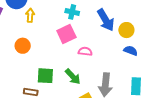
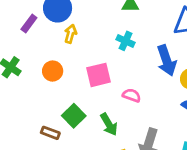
pink square: (66, 34) -> (98, 75), moved
green square: (45, 76) -> (74, 116), turned 30

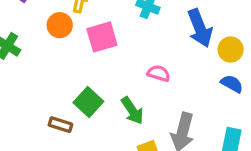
orange circle: (53, 71) -> (60, 25), moved
pink square: (98, 75) -> (102, 37), moved

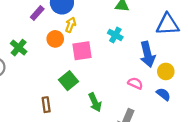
pink semicircle: (159, 73) -> (135, 83), moved
green square: (88, 102) -> (69, 81), moved
brown rectangle: (60, 125) -> (46, 105), turned 56

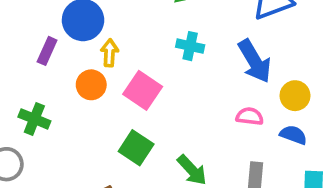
pink square: (82, 51) -> (143, 90), turned -30
yellow circle: (166, 71) -> (295, 96), moved
blue semicircle: (163, 94) -> (293, 135), moved

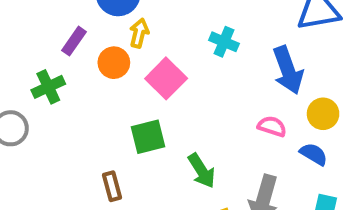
purple rectangle: (47, 51) -> (74, 41), moved
green cross: (34, 119) -> (48, 87), turned 32
green square: (136, 148) -> (148, 137), turned 32

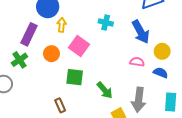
purple rectangle: (74, 41) -> (29, 34), size x1.5
orange circle: (114, 63) -> (51, 54), moved
green square: (148, 137) -> (75, 77), turned 30

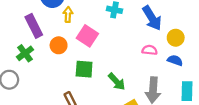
purple rectangle: (29, 34) -> (34, 26), turned -50

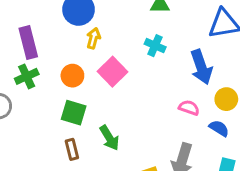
purple rectangle: (34, 26) -> (28, 43), moved
green square: (84, 69) -> (74, 113), moved
green arrow: (117, 82) -> (109, 138), moved

